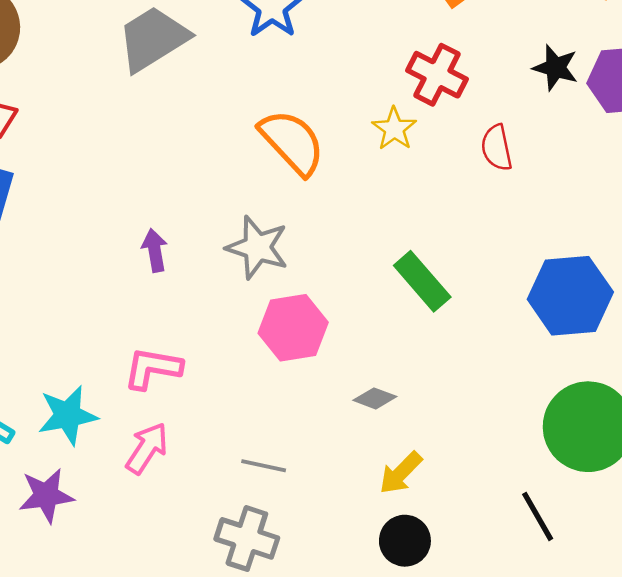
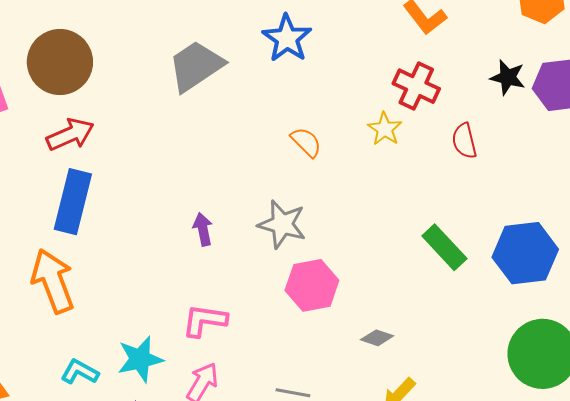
orange semicircle: (292, 142) -> (306, 142), size x0.6
green rectangle: (422, 281) -> (444, 247), moved

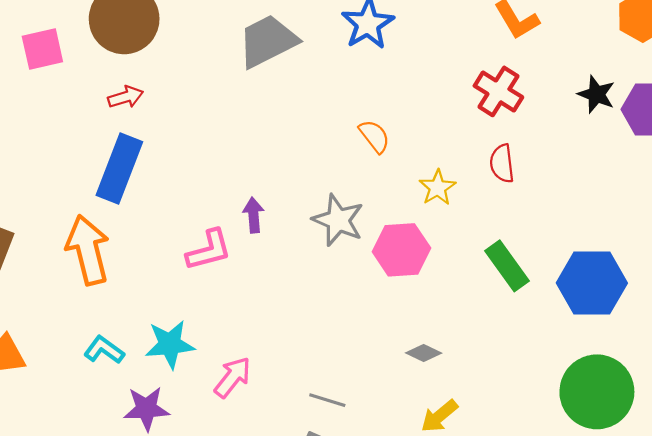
yellow star: (385, 129) -> (437, 188), moved
red arrow: (70, 134) -> (126, 97), size x0.7
red semicircle: (464, 141) -> (502, 163), moved
pink hexagon: (312, 285) -> (401, 250), moved
pink L-shape: (205, 320) -> (209, 250), moved, turned 150

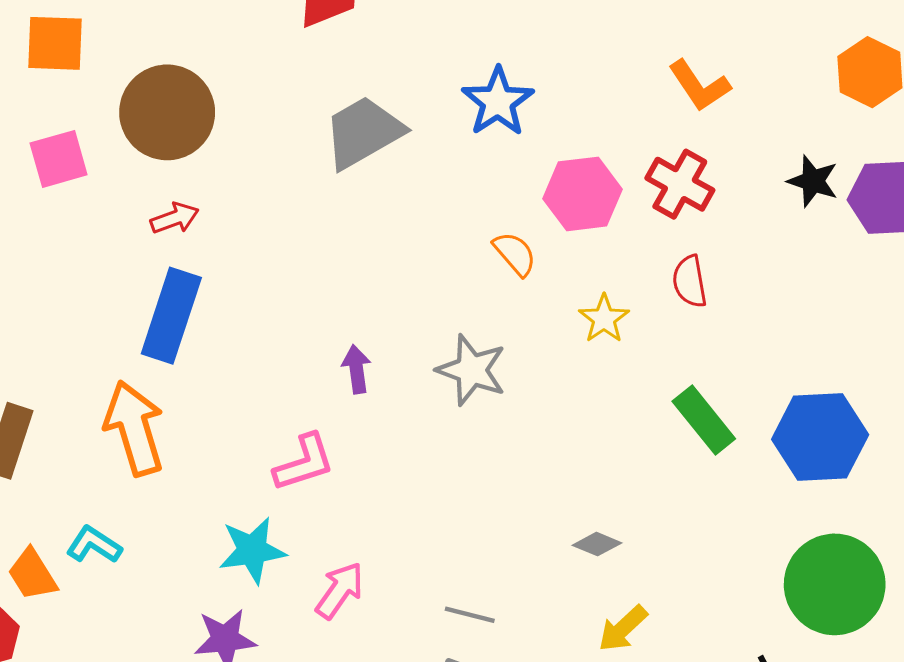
pink L-shape: (209, 250) -> (304, 463), moved
pink hexagon: (401, 250) -> (583, 194), moved
cyan L-shape: (104, 350) -> (94, 545), moved

